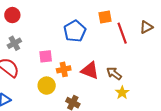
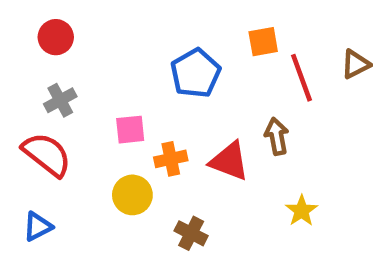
brown arrow: (114, 73) -> (277, 136), moved, turned 42

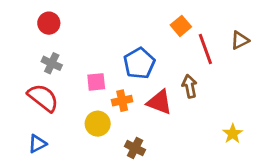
orange square: (263, 42) -> (181, 26), turned -30
blue pentagon: (196, 73) -> (139, 63), moved
gray cross: (60, 100) -> (52, 63), turned -36
yellow star: (302, 211) -> (233, 134), moved

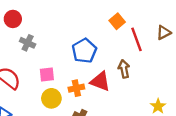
gray cross: (52, 63) -> (28, 43), moved
pink square: (96, 82) -> (47, 75), moved
orange cross: (122, 101) -> (76, 88), moved

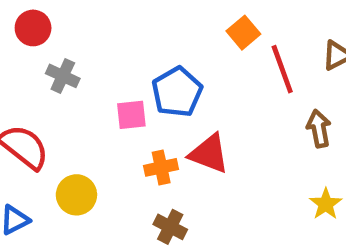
brown arrow: (124, 69) -> (319, 129), moved
pink square: (47, 75) -> (131, 115), moved
yellow circle: (51, 98) -> (76, 195), moved

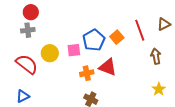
orange square: (243, 33) -> (117, 37), moved
gray cross: (63, 76) -> (28, 30), moved, turned -32
yellow circle: (76, 195) -> (50, 53), moved

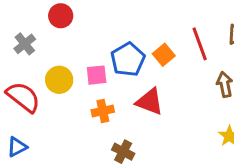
red circle: (31, 12) -> (61, 16), moved
gray cross: (28, 30) -> (25, 44), turned -32
orange cross: (87, 73) -> (103, 111), moved

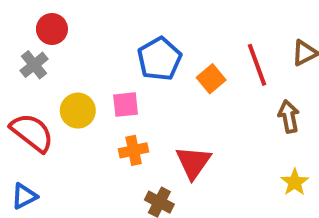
red circle: (61, 16) -> (52, 29), moved
blue pentagon: (128, 59) -> (159, 59), moved
red triangle: (150, 102) -> (193, 162), moved, turned 44

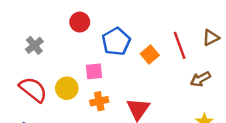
red circle: (52, 29) -> (80, 22), moved
yellow circle: (78, 111) -> (67, 88), moved
brown arrow: (289, 117) -> (200, 79), turned -108

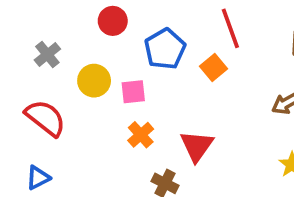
red line: (180, 45) -> (230, 28), moved
yellow circle: (67, 88) -> (94, 81), moved
orange cross: (99, 101) -> (141, 135), turned -30

